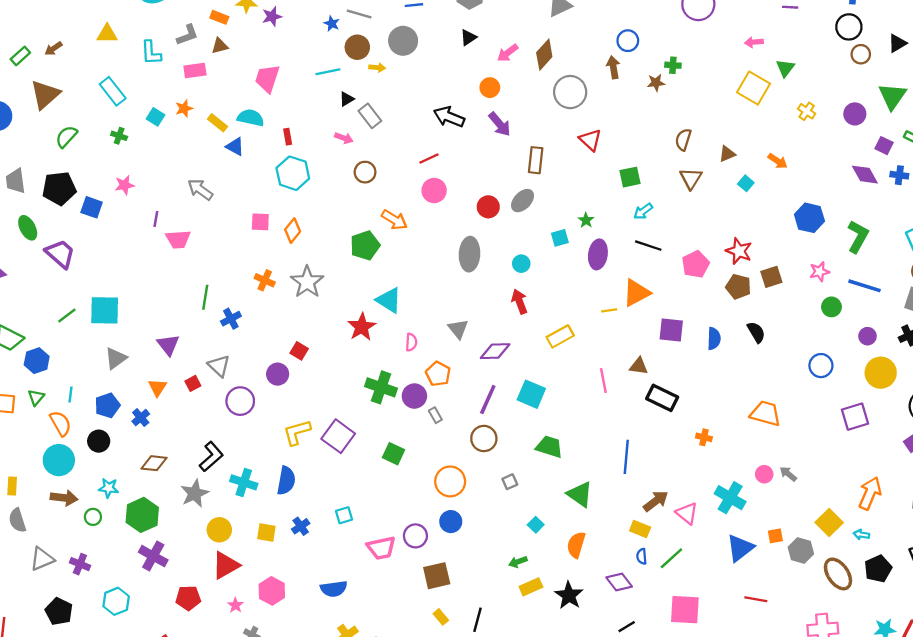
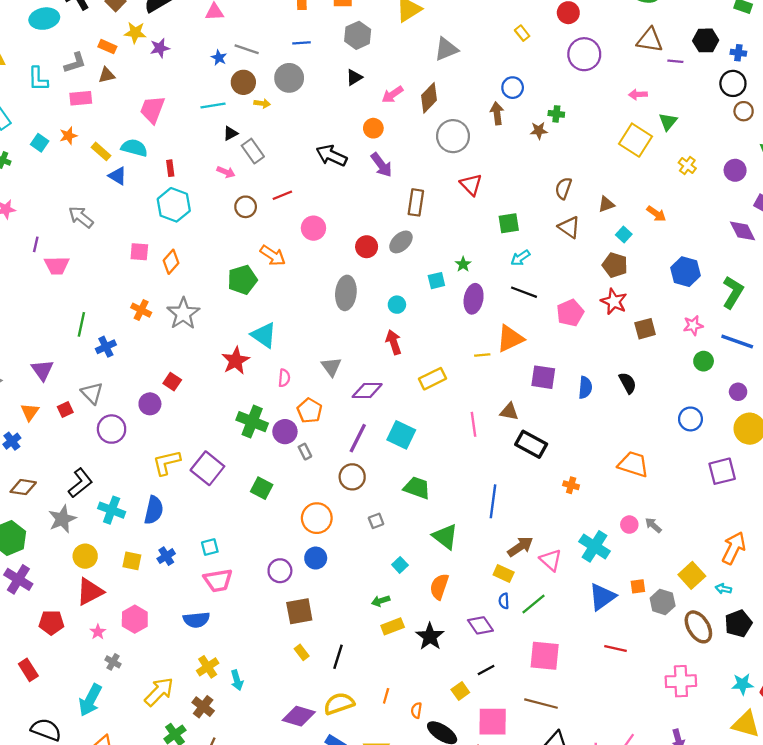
red line: (429, 158) -> (282, 195), moved
brown triangle: (691, 178) -> (569, 227), turned -30
brown pentagon: (738, 287) -> (615, 265), moved
pink trapezoid: (381, 548) -> (218, 580), moved

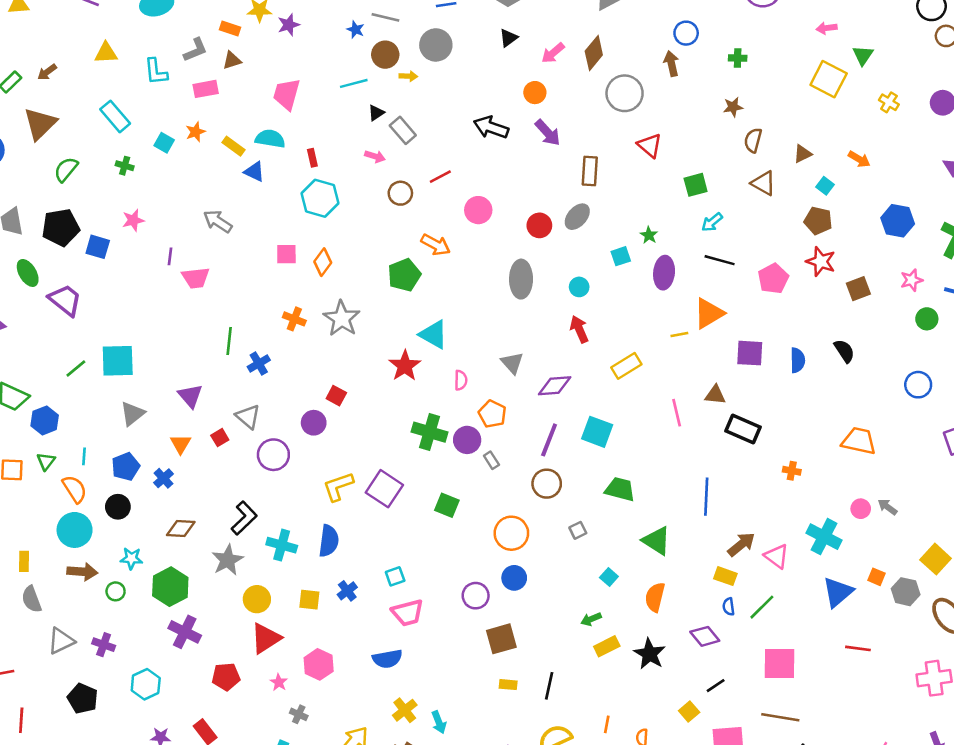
brown star: (539, 131) -> (733, 107), moved
orange square: (638, 586) -> (876, 577), turned 35
yellow rectangle: (302, 652) -> (508, 685), turned -42

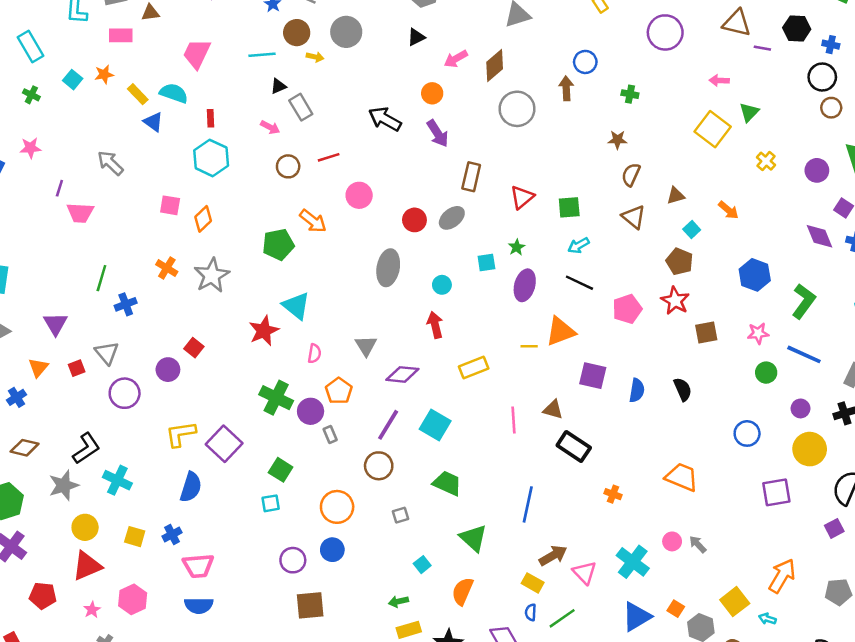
red triangle: (650, 146) -> (522, 197), moved, turned 30
blue semicircle: (329, 541) -> (191, 487), moved
cyan square: (395, 576) -> (271, 503), moved
pink trapezoid: (408, 613) -> (198, 566), moved

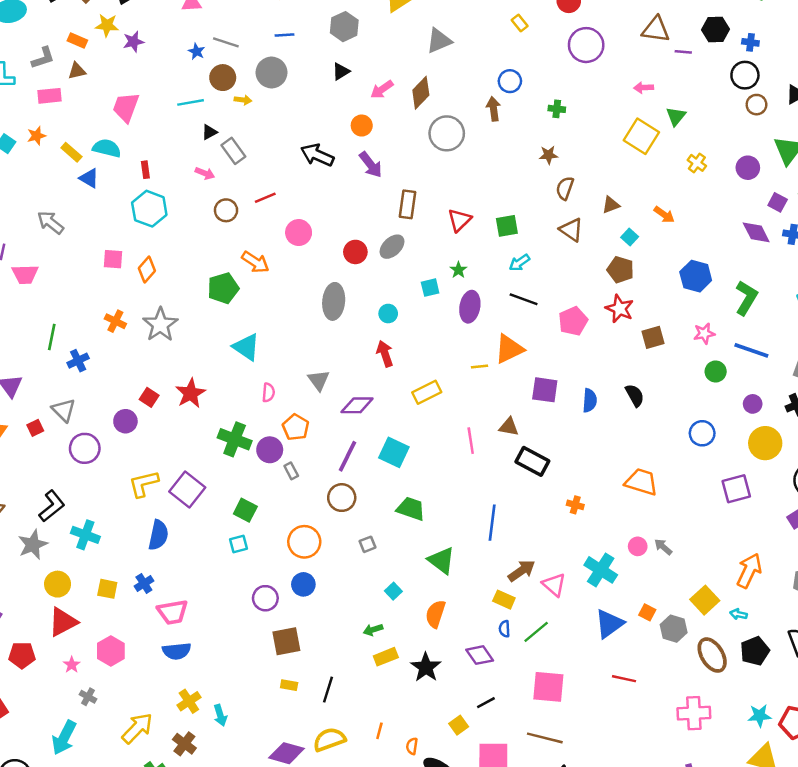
red star: (264, 331) -> (191, 393), moved

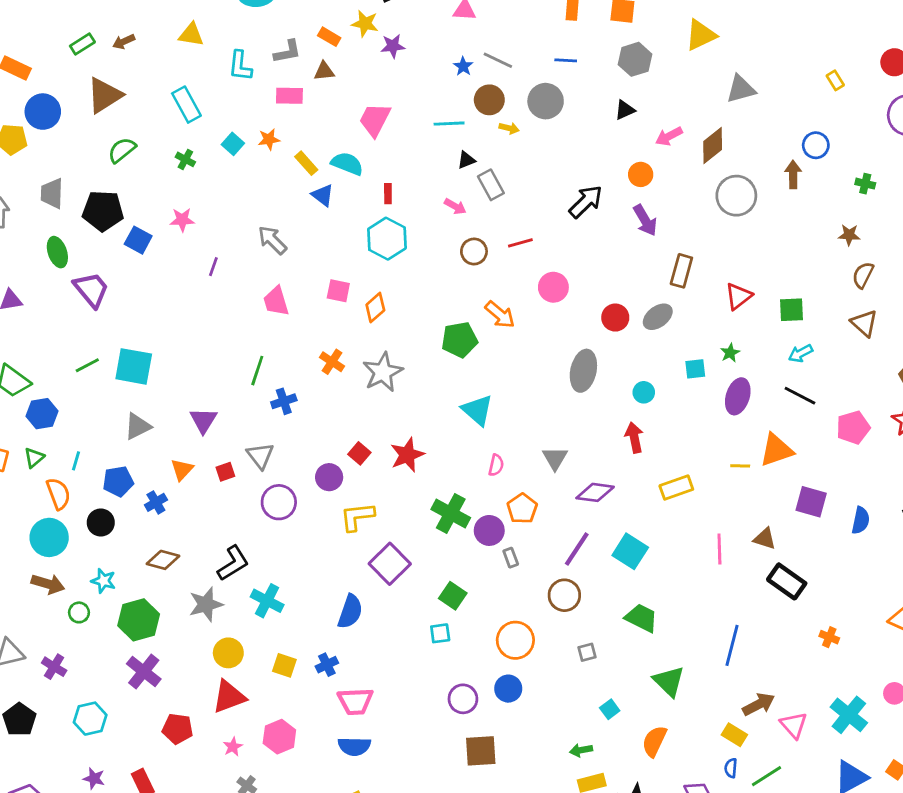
black arrow: (317, 155) -> (586, 202), turned 104
pink trapezoid: (25, 274) -> (276, 301), moved, turned 68
yellow L-shape: (144, 484) -> (357, 517), moved

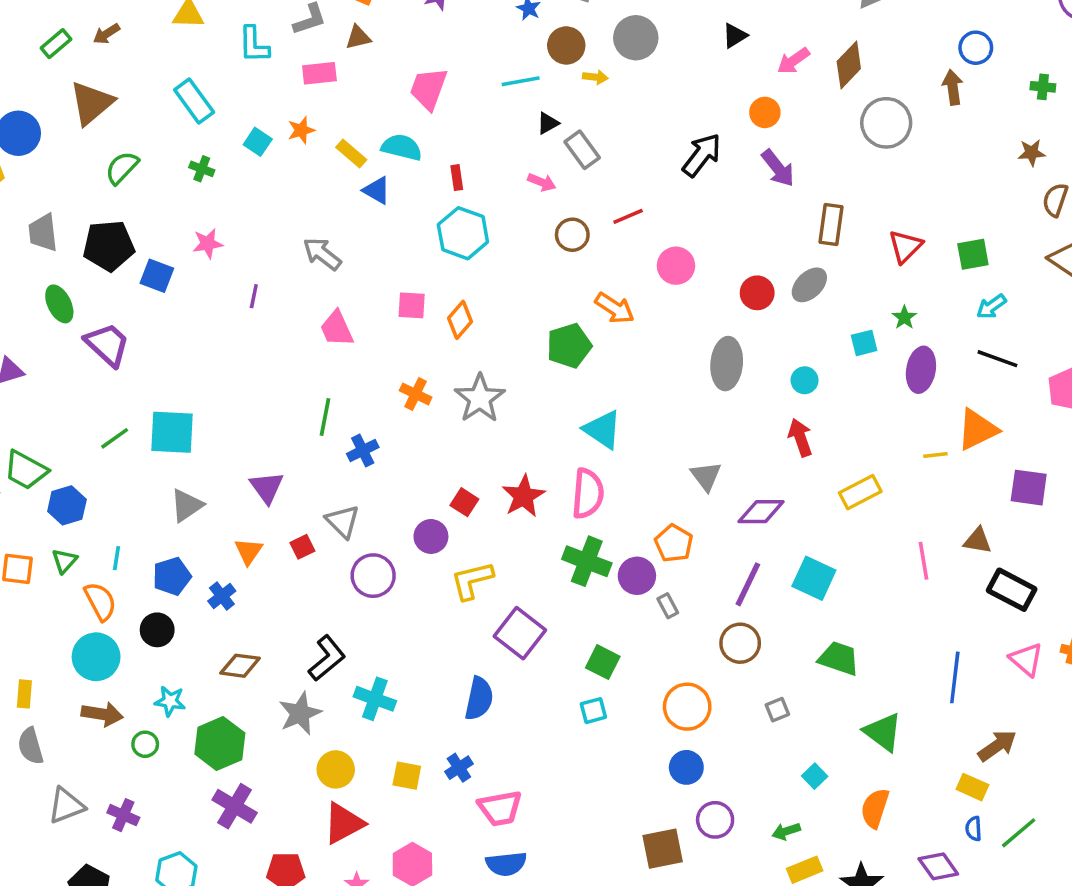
pink semicircle: (496, 465) -> (588, 494), moved, size x1.8
purple circle: (463, 699) -> (715, 820), moved
pink triangle: (794, 725) -> (1026, 659), moved

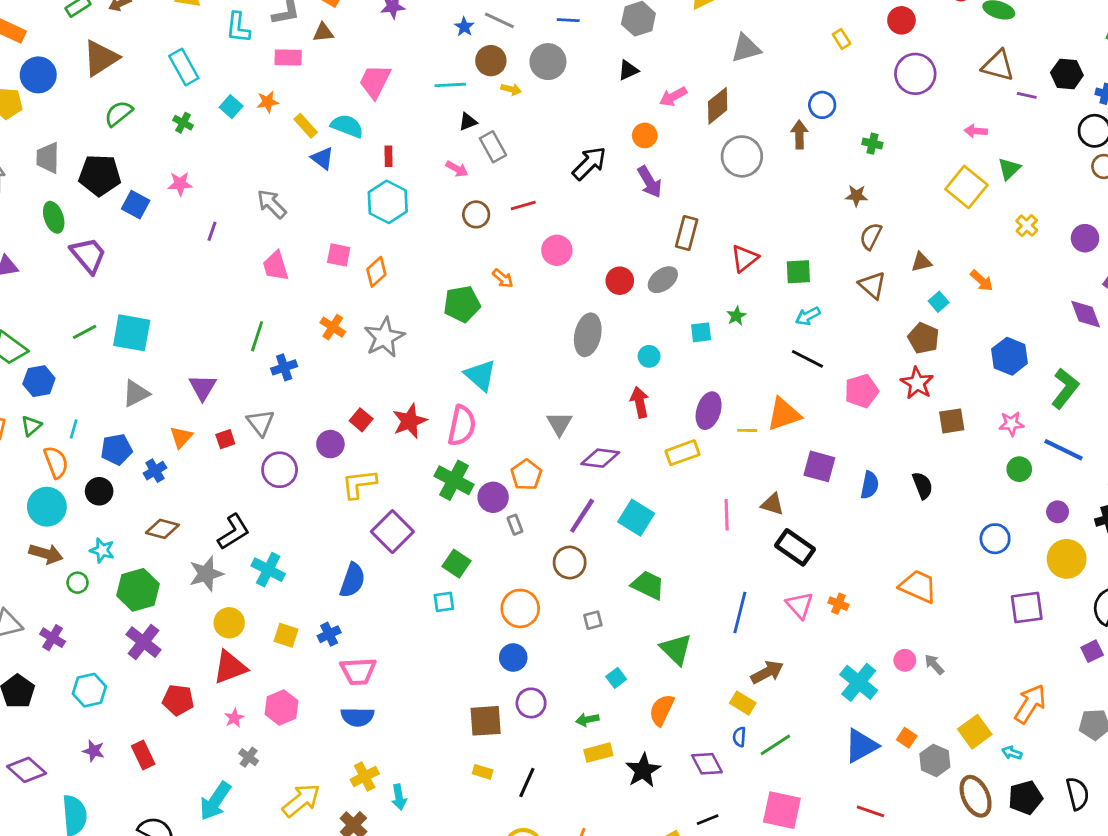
orange arrow: (615, 308) -> (503, 278), size x0.7
purple ellipse: (921, 370) -> (709, 411), moved

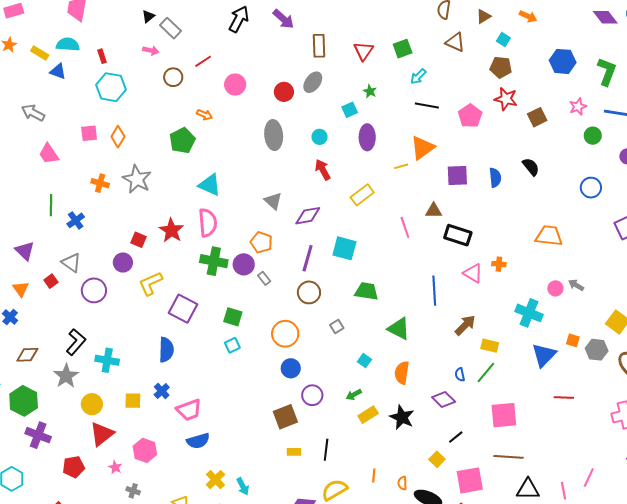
purple ellipse: (709, 411) -> (367, 137), moved
yellow rectangle: (743, 703) -> (490, 346), moved

